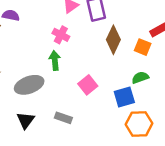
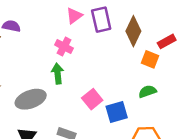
brown diamond: (113, 40) -> (133, 31), moved
blue square: (124, 97) -> (117, 112), moved

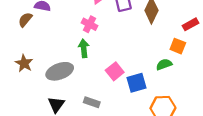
red rectangle: (167, 41) -> (190, 24), moved
orange square: (150, 59) -> (178, 46), moved

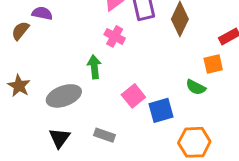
pink cross: (89, 24) -> (115, 36), moved
orange square: (178, 46) -> (213, 64), turned -35
green semicircle: (164, 64) -> (196, 87), turned -133

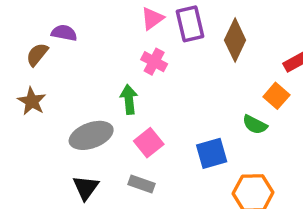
orange square: (213, 64) -> (276, 96), turned -36
brown star: (19, 86) -> (32, 101), moved
pink square: (133, 96) -> (149, 143), moved

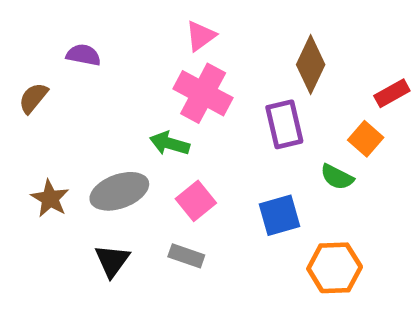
purple rectangle: (190, 24) -> (284, 124), moved
brown semicircle: (37, 54) -> (33, 98), moved
pink cross: (154, 62) -> (203, 93), size x1.6
green arrow: (129, 99) -> (170, 143), turned -68
brown star: (32, 101) -> (50, 198), moved

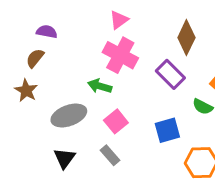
brown semicircle: (33, 98) -> (35, 58), moved
purple rectangle: (284, 124) -> (170, 74), turned -32
brown star: (50, 198) -> (26, 90), moved
gray rectangle: (186, 256) -> (110, 155), turned 30

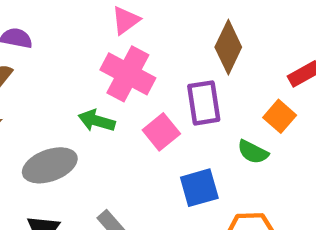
purple rectangle: (170, 74) -> (204, 103), turned 36
pink square: (116, 121) -> (161, 132), moved

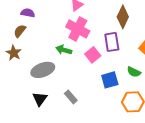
green semicircle: (253, 152) -> (134, 72), moved

